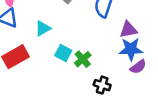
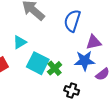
blue star: (131, 49) -> (84, 61), moved
cyan square: (63, 53) -> (38, 63), size x1.5

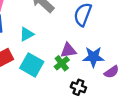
purple triangle: (94, 42) -> (68, 50), moved
cyan square: (38, 63) -> (32, 65), moved

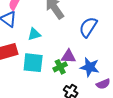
cyan square: (32, 65) -> (33, 63), turned -35

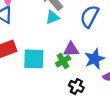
cyan triangle: (34, 34) -> (53, 17), moved
blue star: (90, 67) -> (95, 59), turned -30

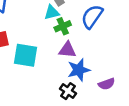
blue star: (95, 59) -> (79, 70), moved
green cross: (63, 61) -> (63, 26), moved

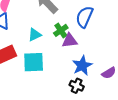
cyan triangle: (52, 12) -> (35, 35), moved
purple triangle: (67, 50) -> (70, 41), moved

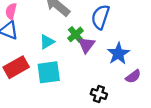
purple triangle: (70, 41) -> (86, 45), turned -42
blue star: (82, 65) -> (118, 54), moved

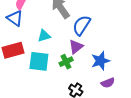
blue semicircle: (100, 17) -> (82, 25), moved
green cross: (76, 34) -> (66, 62), moved

